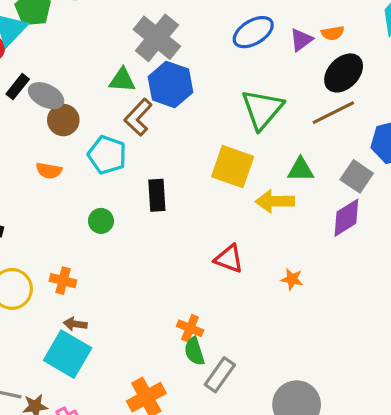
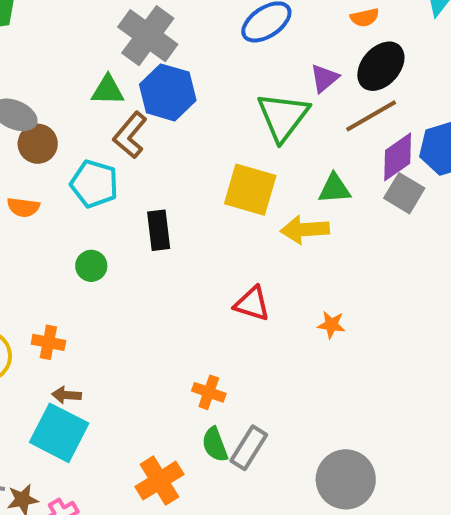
purple triangle: (301, 40) -> (324, 78), moved
purple diamond: (346, 218) -> (398, 157), moved
green semicircle: (194, 351) -> (215, 445), moved

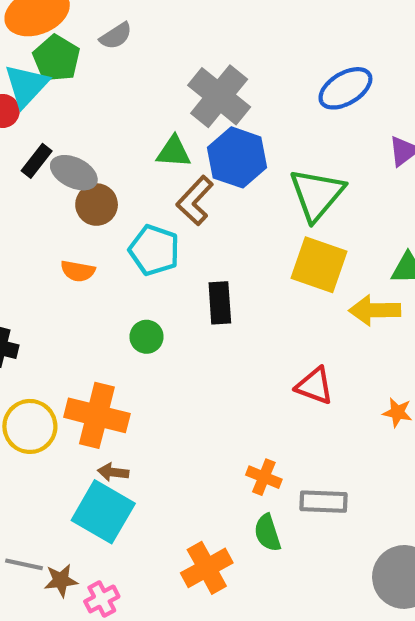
green triangle: (283, 117) -> (317, 194), moved
orange cross: (48, 342) -> (97, 415), size x1.8
gray rectangle: (249, 448) -> (323, 502), moved, turned 57

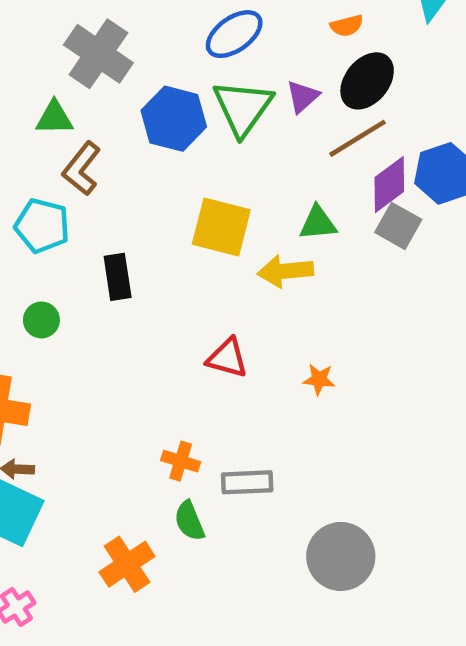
blue hexagon: (237, 157) -> (174, 119), moved
green triangle: (317, 194) -> (243, 108), moved

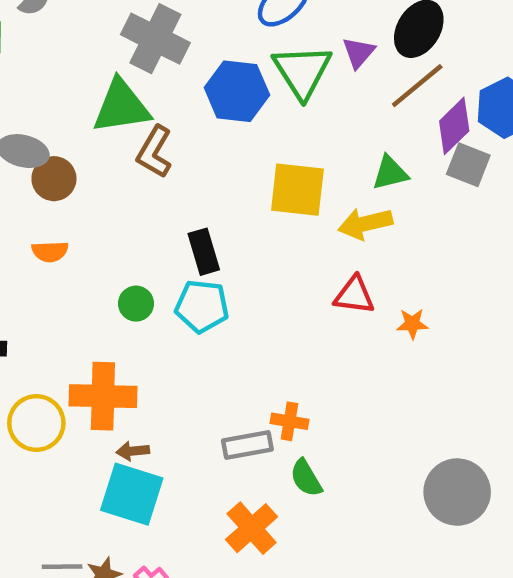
green triangle: (54, 118) -> (121, 106), size x1.6
cyan pentagon: (42, 226) -> (202, 306), moved
red triangle: (227, 358) -> (354, 295), moved
gray rectangle: (247, 482) -> (247, 445), moved

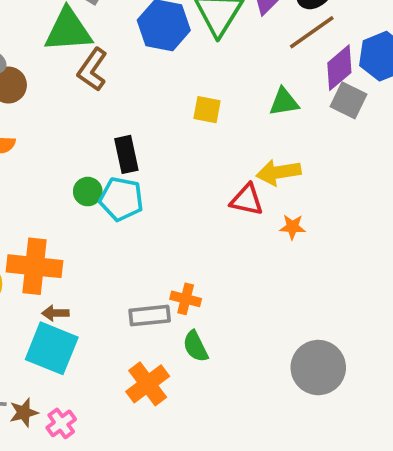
yellow square: (297, 190) -> (207, 110), size x0.6
yellow arrow: (365, 224) -> (279, 172), moved
green circle: (136, 304) -> (88, 192), moved

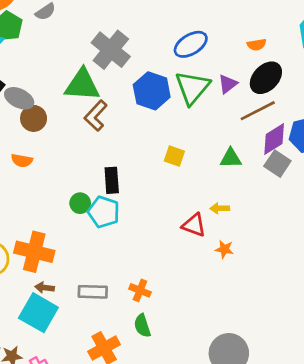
yellow arrow: (279, 172) -> (220, 208), size x0.6
gray rectangle: (150, 316) -> (93, 292), moved

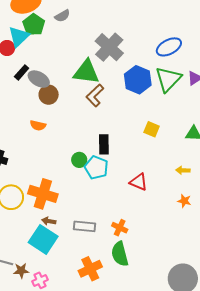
red triangle: (194, 225) -> (139, 182), moved
green semicircle: (142, 326) -> (120, 254), size x1.4

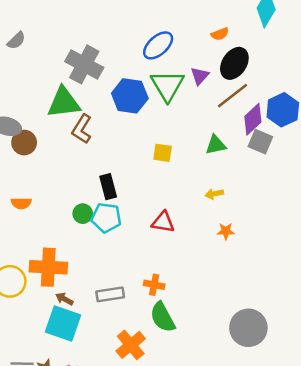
orange semicircle: (38, 125) -> (21, 203), moved
brown arrow: (49, 221) -> (64, 299), turned 32

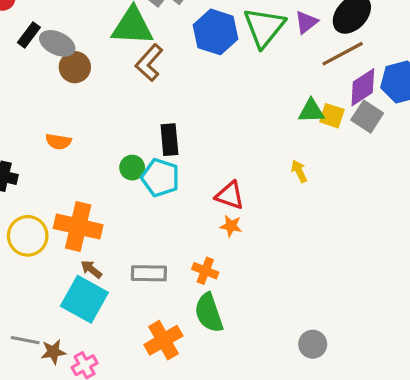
yellow square: (163, 153) -> (332, 116), moved
yellow arrow: (214, 194) -> (299, 171), turned 66
orange star: (226, 231) -> (231, 226), moved
gray circle: (248, 328) -> (313, 344), size x0.6

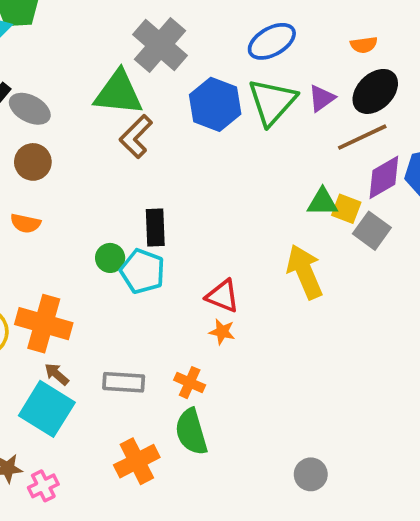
brown circle: (75, 67) -> (33, 162), moved
gray square: (367, 117) -> (372, 231), moved
yellow arrow: (299, 171) -> (305, 272), size x2.0

